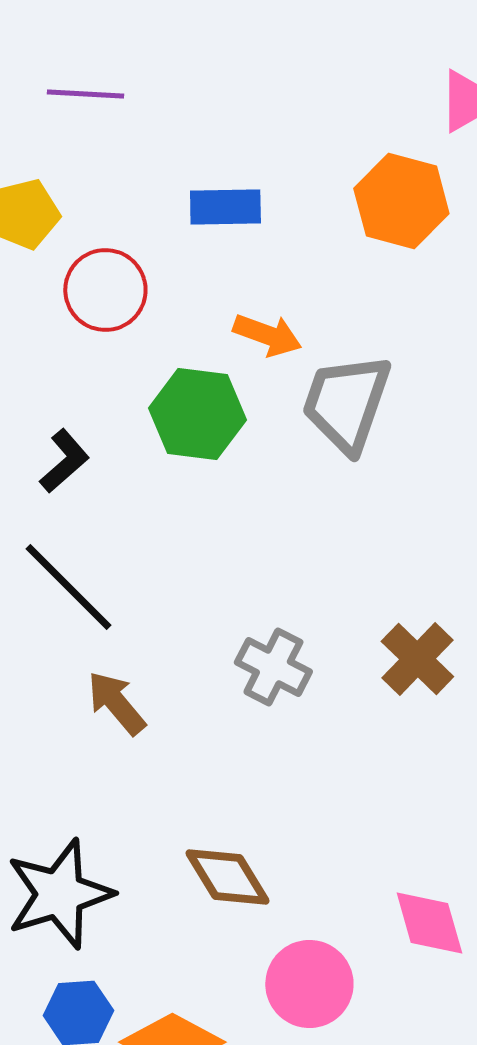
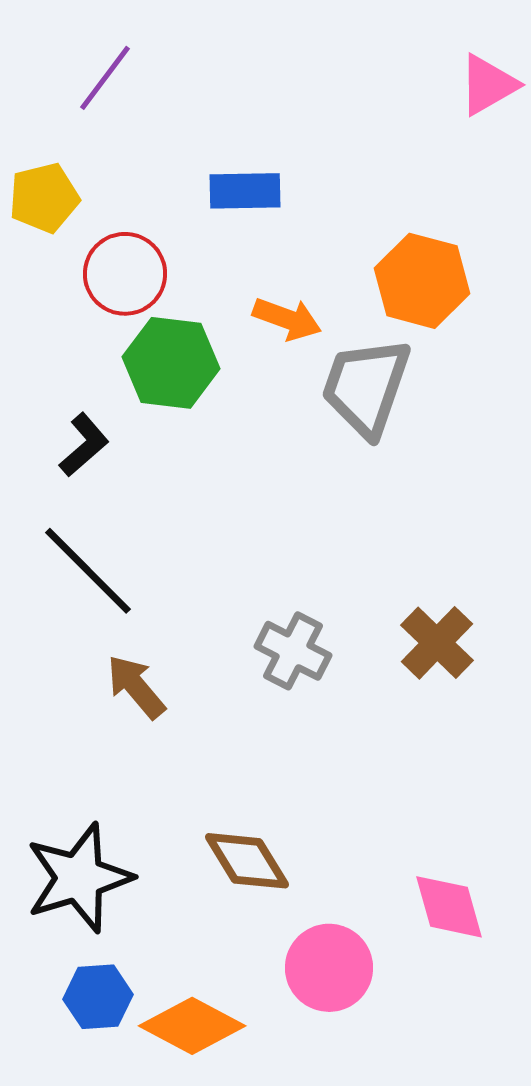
purple line: (85, 94) -> (105, 78), turned -56
orange hexagon: (401, 201) -> (422, 281), moved
green hexagon: (197, 414) -> (171, 363), moved

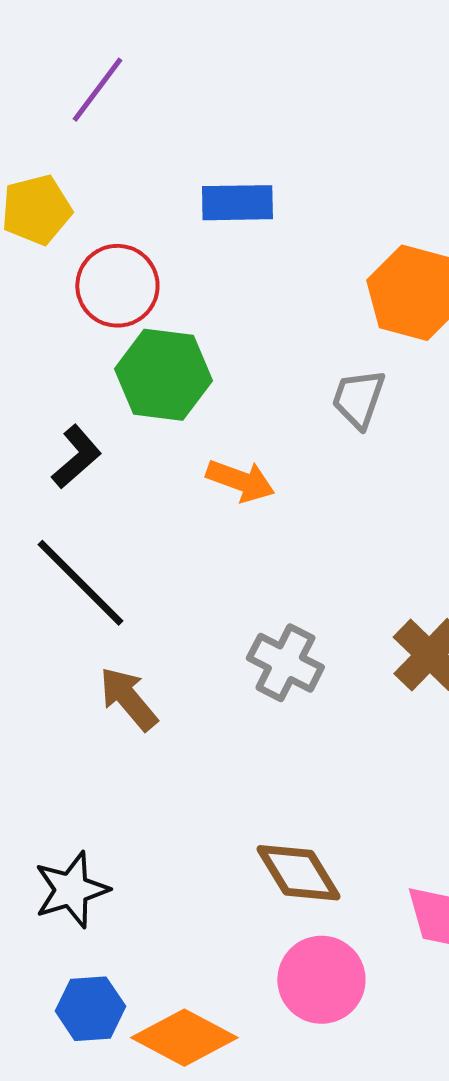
orange arrow: (287, 319) -> (240, 481), moved
gray trapezoid: (366, 387) -> (358, 399), size x0.6
brown diamond: (247, 861) -> (298, 873), moved
black star: (79, 878) -> (71, 890), size x0.7

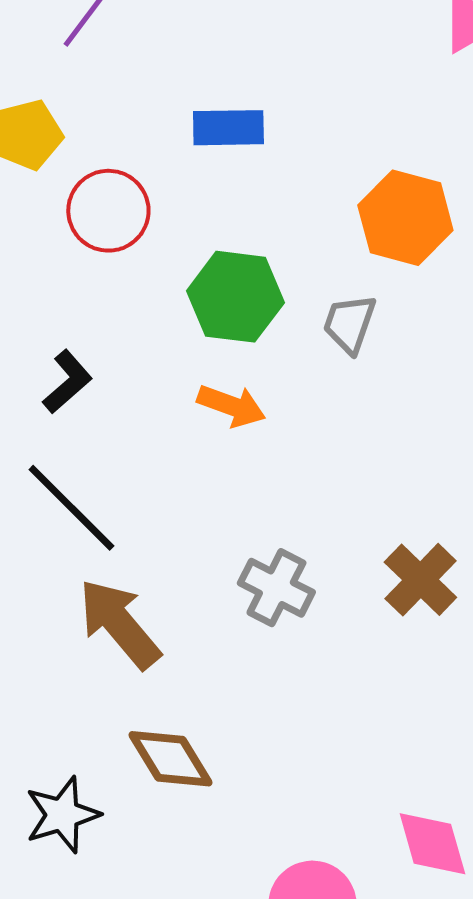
green hexagon: (163, 375) -> (235, 297), moved
brown arrow: (128, 699) -> (119, 624), size x1.4
brown diamond: (298, 873) -> (170, 759), moved

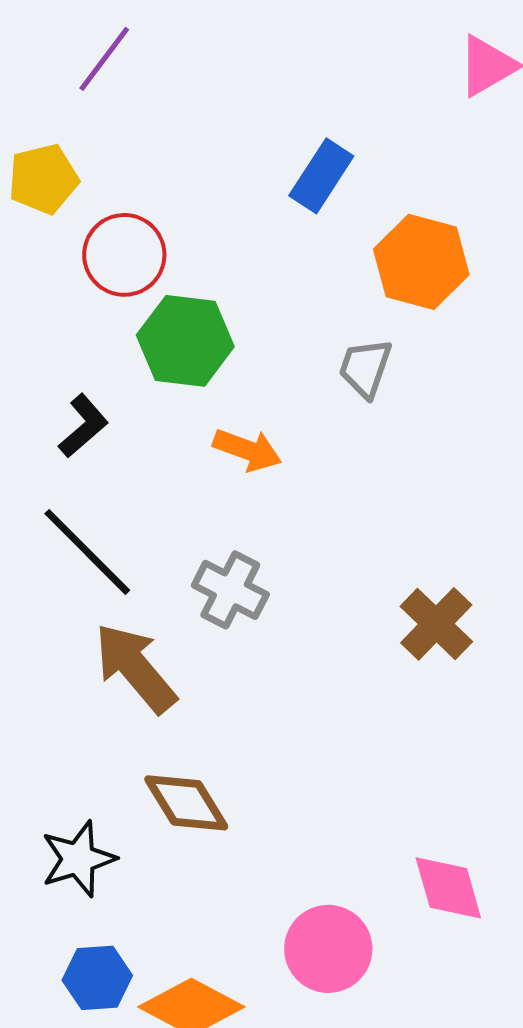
blue rectangle: (228, 128) -> (321, 176), moved, turned -56
green hexagon: (235, 297) -> (185, 341), moved
gray cross: (276, 588) -> (230, 590), moved

